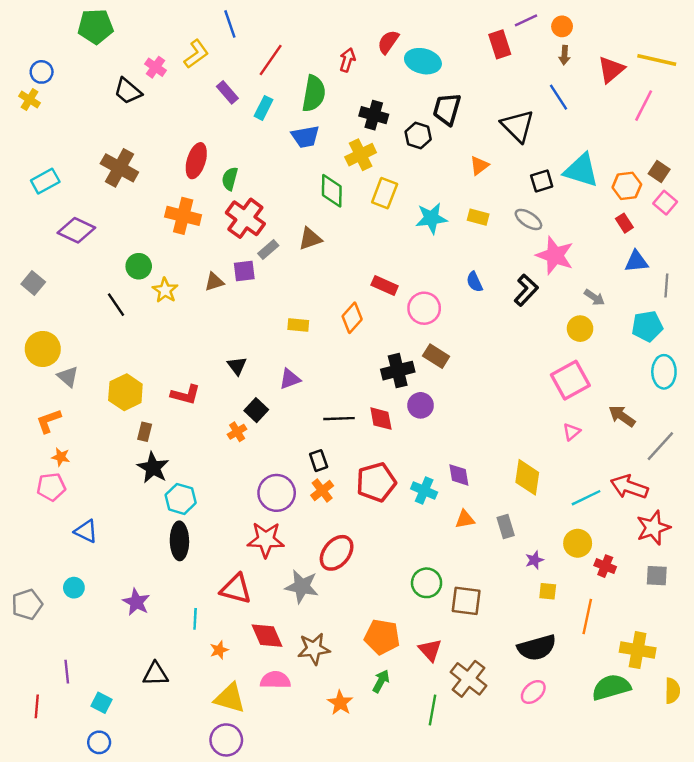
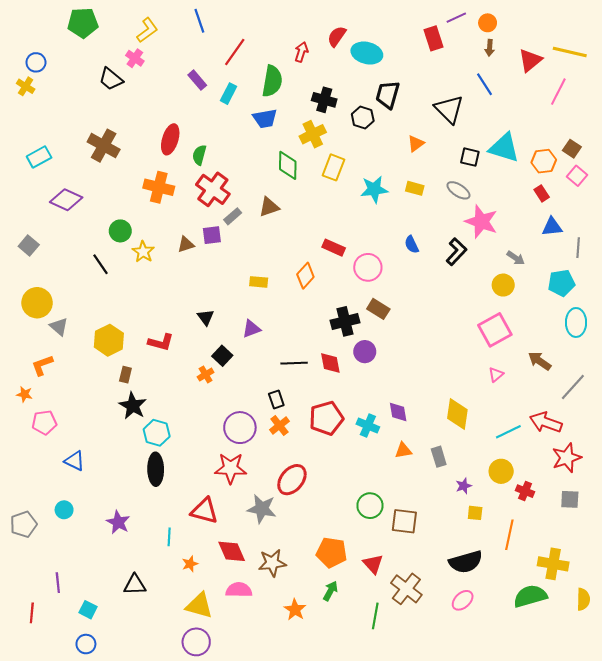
yellow L-shape: (196, 54) -> (147, 30), moved
black square: (542, 181) -> (470, 157), turned 30
orange star: (61, 457) -> (25, 394), moved

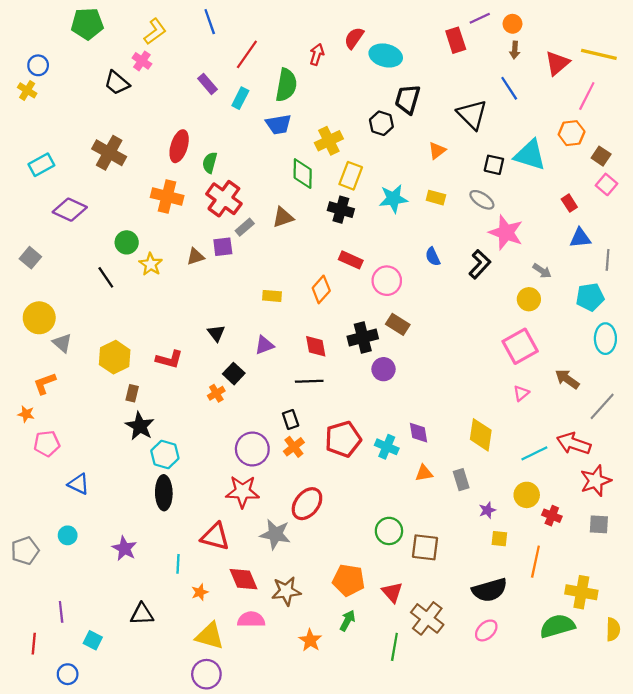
black cross: (324, 100) -> (341, 210), moved
orange hexagon: (544, 161) -> (572, 133), moved
red diamond: (330, 363) -> (316, 346), moved
blue circle: (86, 644) -> (68, 674), moved

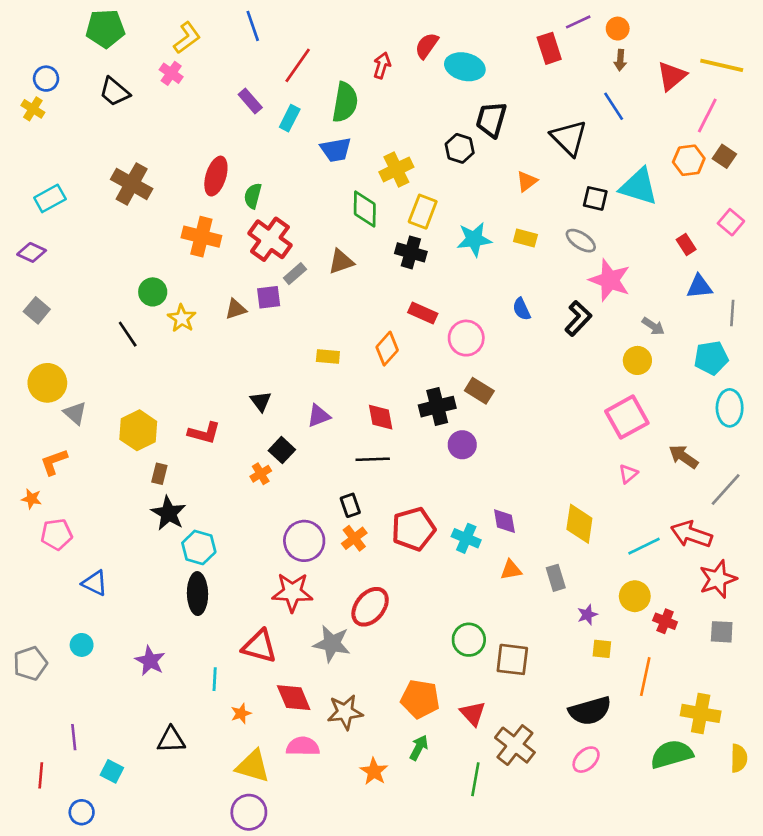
black trapezoid: (117, 83) -> (115, 92), moved
brown square: (601, 156) -> (724, 156), moved
purple diamond: (70, 210) -> (32, 252), moved, size x0.7

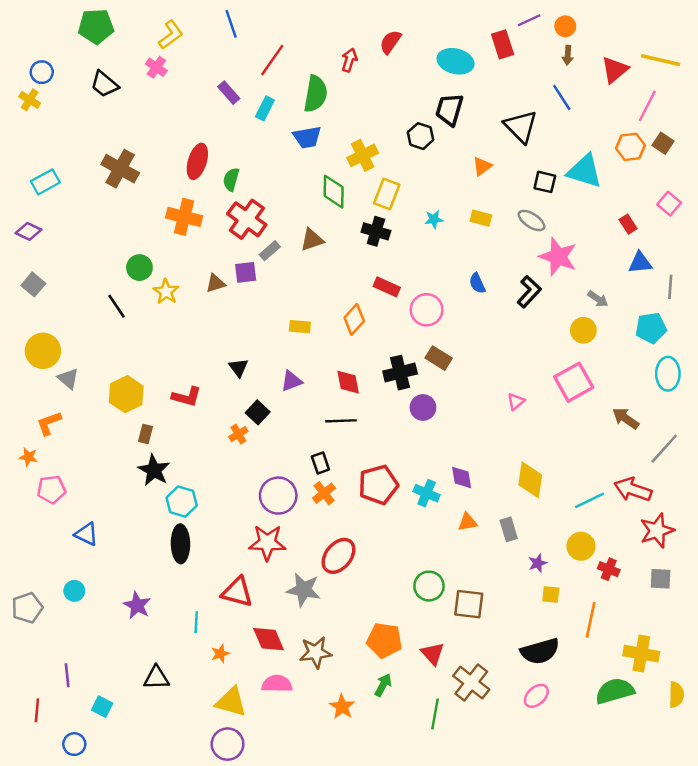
cyan ellipse: (465, 67) -> (456, 61), moved
cyan star: (474, 239) -> (434, 219), size x0.6
pink triangle: (628, 474) -> (516, 401), moved

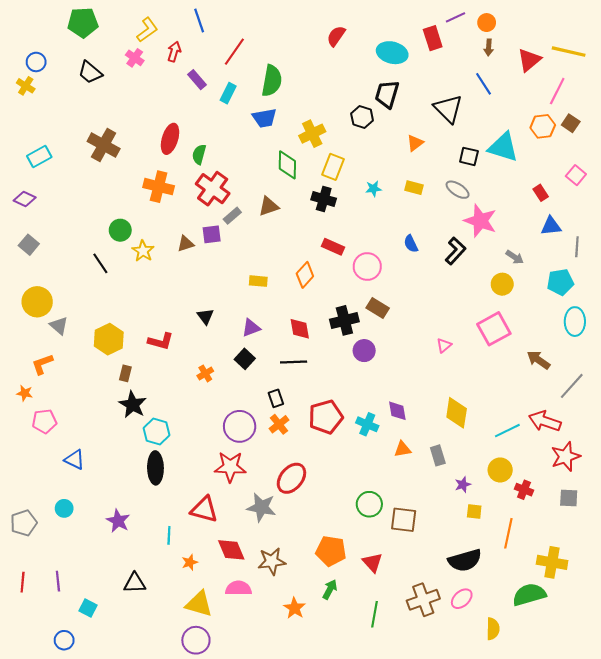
red arrow: (349, 60) -> (174, 52), moved
black square: (258, 412) -> (245, 359), moved
brown cross: (471, 683) -> (423, 600), moved, turned 32
yellow semicircle: (676, 695) -> (493, 629), moved
red line: (37, 710) -> (23, 582), moved

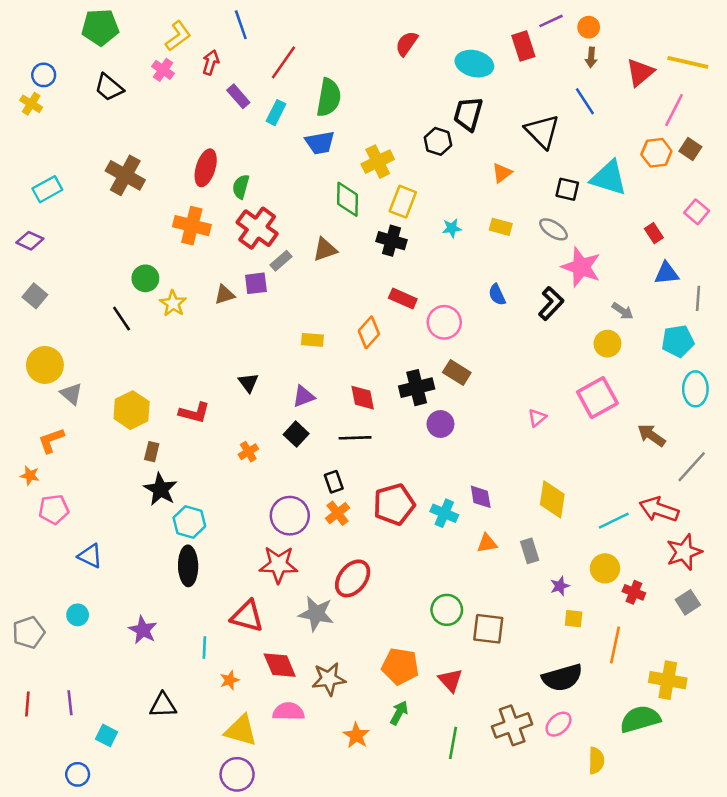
gray square: (569, 498) -> (688, 602), turned -36

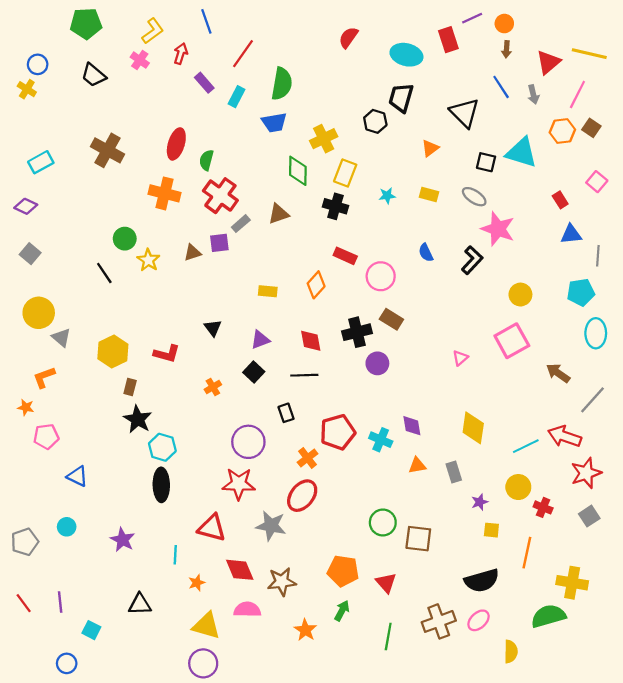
gray arrow: (623, 311) -> (533, 94), moved, turned 42
orange cross: (338, 513) -> (308, 458), moved
red line: (27, 704) -> (24, 603), turned -42

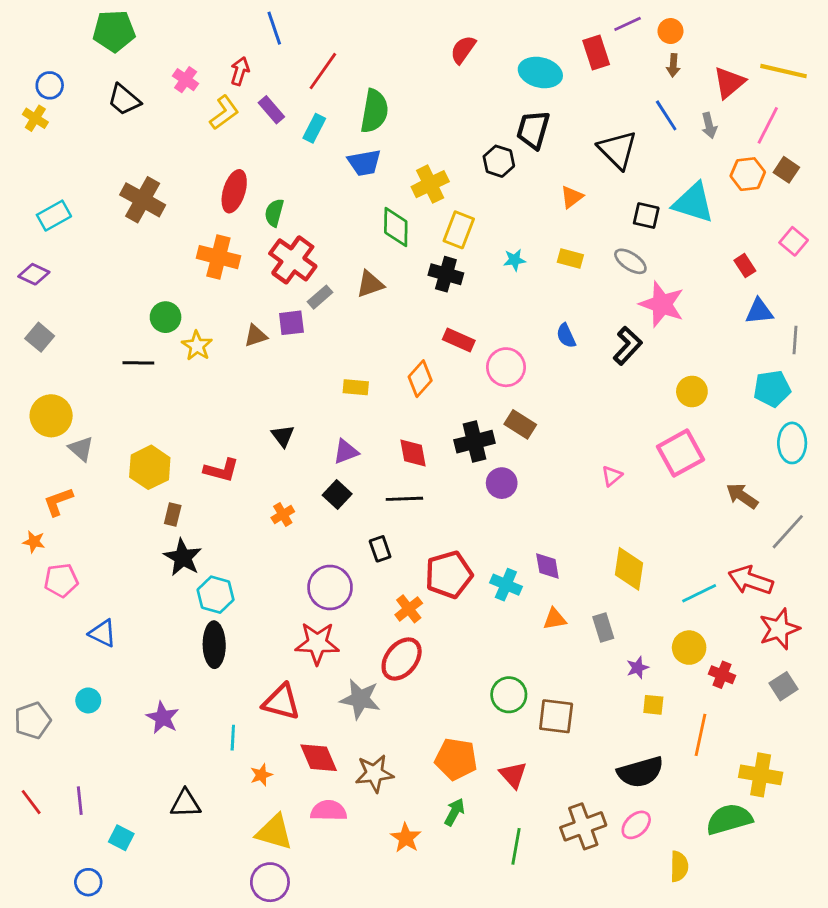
yellow L-shape: (153, 31) -> (224, 113), moved
black line: (104, 273) -> (138, 363), turned -55

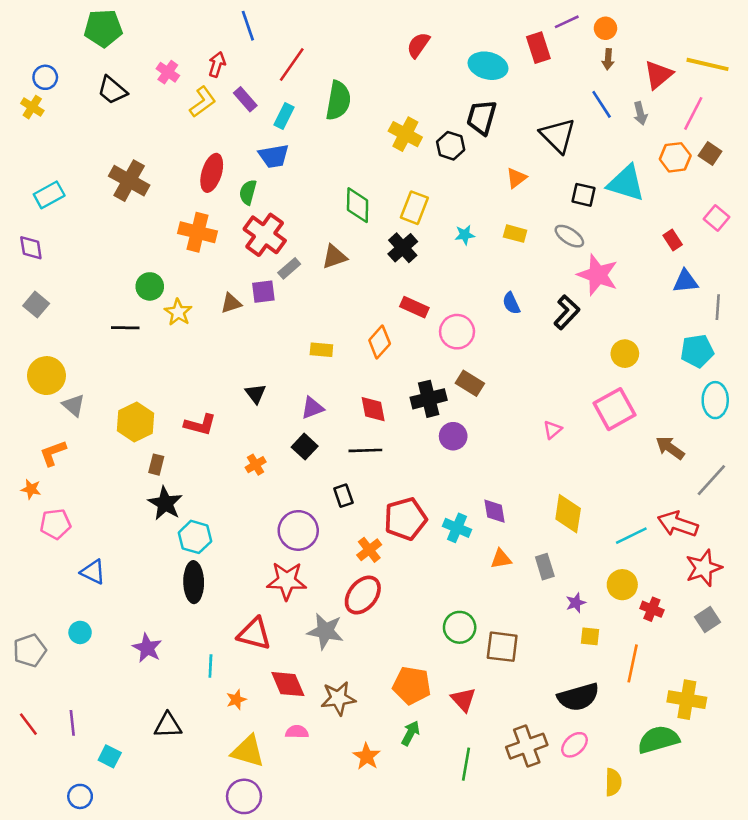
blue trapezoid: (364, 163) -> (274, 156), moved
yellow cross: (430, 184) -> (405, 134), moved, turned -36
purple diamond: (34, 274) -> (31, 248), turned 56
black cross: (446, 274) -> (403, 248), turned 32
pink semicircle: (329, 811) -> (297, 732), size x0.7

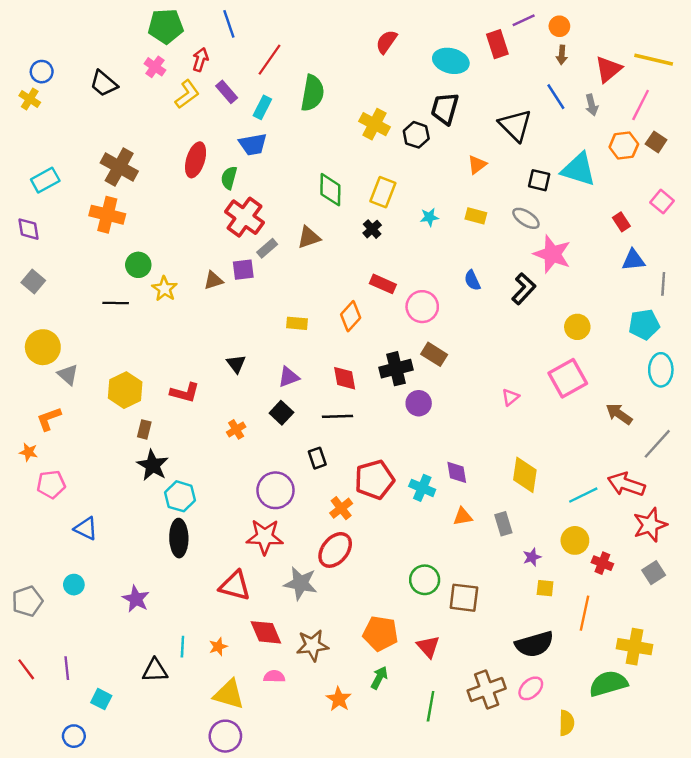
green pentagon: (103, 28) -> (166, 26), moved
orange cross: (198, 232) -> (107, 215), moved
black cross: (403, 248) -> (372, 229), size x0.7
cyan line: (210, 666) -> (182, 647), moved

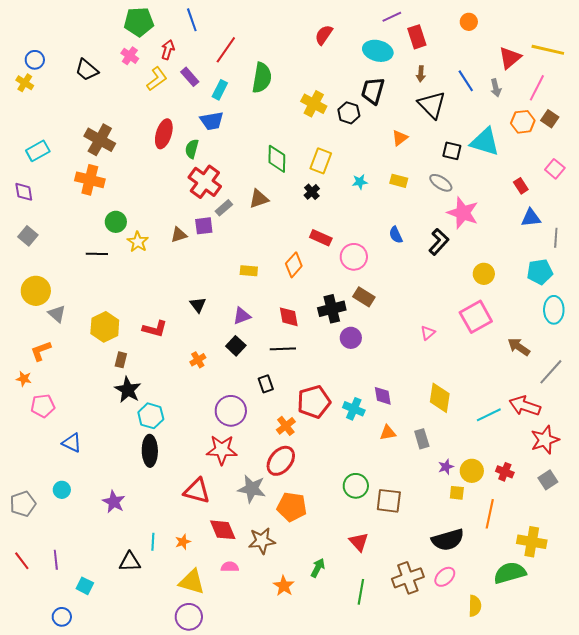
purple line: (524, 20) -> (392, 17), moved
brown arrow: (562, 55) -> (421, 74), moved
yellow circle: (575, 540) -> (472, 471), moved
orange pentagon: (380, 633) -> (292, 507), moved

